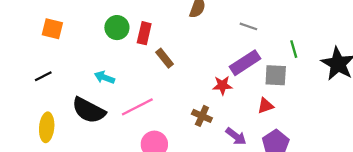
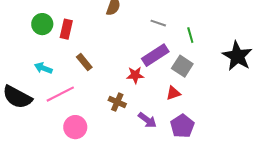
green line: (294, 49) -> (190, 35), moved
brown rectangle: (165, 58) -> (84, 62), moved
gray square: (276, 75) -> (182, 66), turned 30
cyan arrow: (104, 77) -> (43, 68), moved

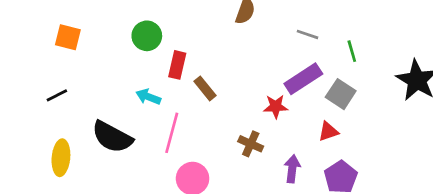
red rectangle: (66, 29) -> (177, 65), moved
pink line: (60, 94) -> (172, 133), turned -48
purple arrow: (147, 120) -> (292, 169), turned -120

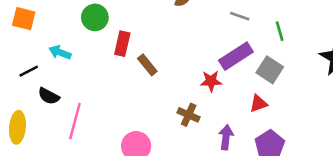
black line: (57, 95) -> (29, 71), moved
cyan arrow: (148, 97) -> (60, 52), moved
pink line: (172, 133) -> (75, 121), moved
black semicircle: (112, 137) -> (49, 96), moved, size x0.6

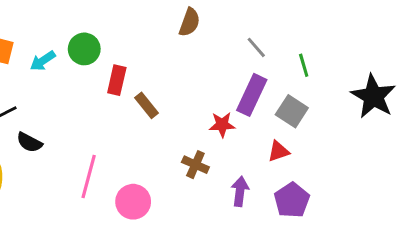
gray line: (240, 16) -> (256, 47), turned 30
cyan arrow: (60, 52) -> (43, 61), moved, turned -55
purple rectangle: (236, 56) -> (252, 95), turned -32
pink line: (75, 121) -> (89, 176), moved

